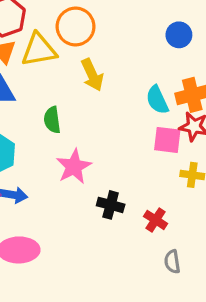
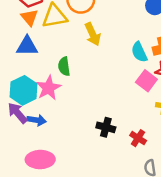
pink square: (167, 140) -> (146, 81), turned 30
pink star: (74, 167) -> (49, 88), moved

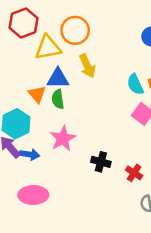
orange triangle: (29, 17) -> (37, 94), moved
blue triangle: (27, 46) -> (58, 78), moved
pink star: (49, 88) -> (63, 138), moved

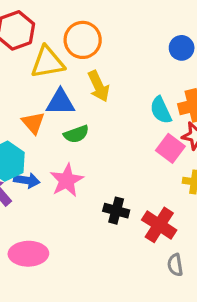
green semicircle: (58, 99) -> (76, 134), moved, turned -102
blue arrow: (30, 154) -> (27, 180), moved
red cross: (134, 173) -> (159, 225), size x1.5

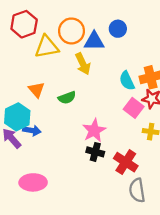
blue circle: (182, 48) -> (118, 29), moved
blue triangle: (60, 102) -> (94, 41), moved
pink star: (67, 180) -> (94, 130), moved
gray semicircle: (175, 265) -> (137, 190), size x1.5

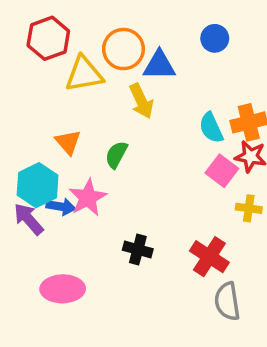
blue circle: (118, 29) -> (215, 38), moved
green semicircle: (67, 98) -> (116, 155), turned 138
pink star: (94, 130) -> (88, 198), moved
black cross: (95, 152) -> (138, 249), moved

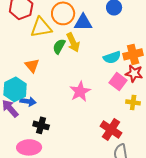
cyan semicircle: (211, 128) -> (112, 57), turned -84
green semicircle: (116, 155) -> (59, 46), moved
pink star: (88, 198) -> (80, 91), moved
black cross: (138, 249) -> (41, 125), moved

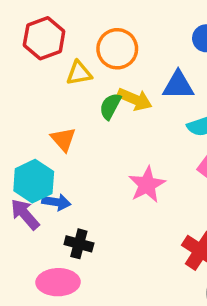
blue triangle: (83, 22) -> (178, 85), moved
yellow triangle: (41, 27) -> (79, 73), size x0.7
yellow arrow: (73, 42) -> (135, 99), turned -42

